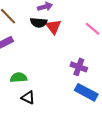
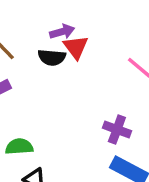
red triangle: (53, 27) -> (76, 47), moved

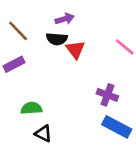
red triangle: (76, 47) -> (75, 50), moved

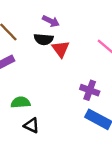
purple arrow: (65, 19) -> (51, 21), turned 42

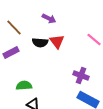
black semicircle: (44, 39) -> (40, 43), moved

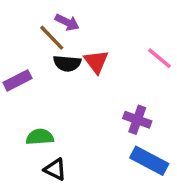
purple arrow: (49, 19) -> (67, 22), moved
brown line: (14, 28) -> (52, 38), moved

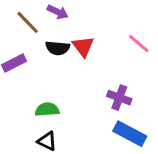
brown line: (52, 38) -> (28, 22), moved
green semicircle: (40, 137) -> (47, 110), moved

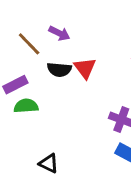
green semicircle: (47, 110) -> (26, 106), moved

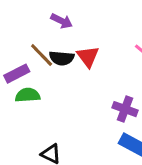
brown line: (29, 44) -> (42, 55), moved

